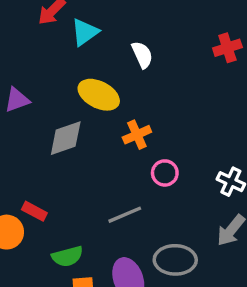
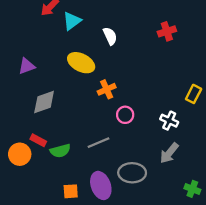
gray diamond: (66, 138) -> (44, 102), moved
green semicircle: (67, 256) -> (60, 151), moved

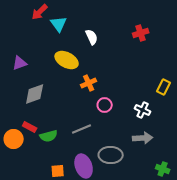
cyan triangle: (72, 21) -> (59, 24), turned -30
gray arrow: (169, 153) -> (143, 138), turned -132

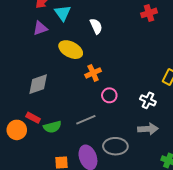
red cross: (141, 33) -> (149, 13), moved
purple triangle: (20, 63) -> (40, 28), moved

